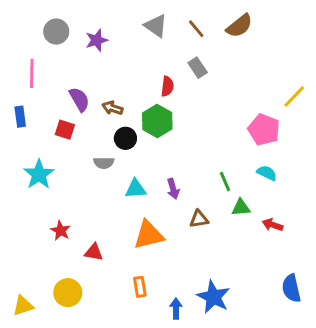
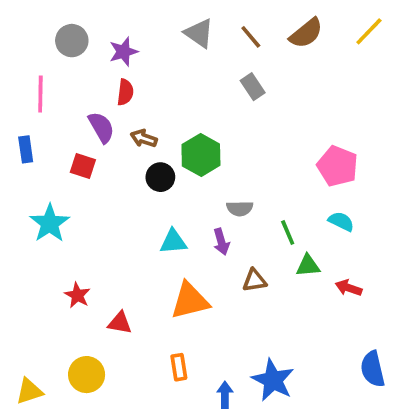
red semicircle: (167, 86) -> (125, 92), moved
yellow line: (294, 96) -> (369, 31), moved
gray semicircle: (104, 163) -> (240, 208), moved

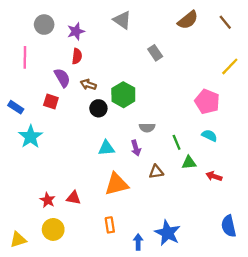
yellow line: (369, 31) -> (230, 66), moved
brown line: (251, 37) -> (225, 22), moved
blue rectangle: (26, 149) -> (16, 107), moved, turned -49
red star: (77, 295) -> (48, 200), moved

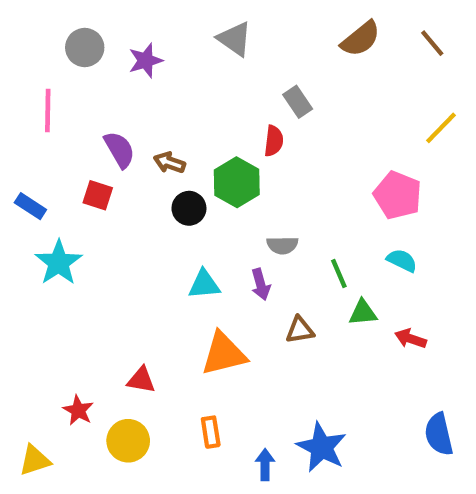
red semicircle: (77, 56) -> (274, 141), moved
red star: (48, 200) -> (78, 410), moved
yellow circle: (53, 229) -> (128, 441), moved

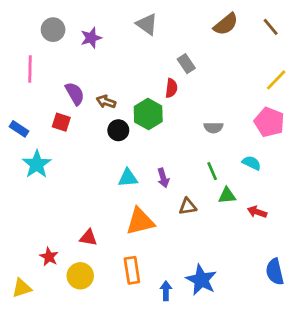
pink pentagon: (398, 195) -> (269, 122), moved
gray semicircle: (282, 245) -> (214, 128), moved
orange rectangle: (211, 432) -> (132, 270), size x1.4

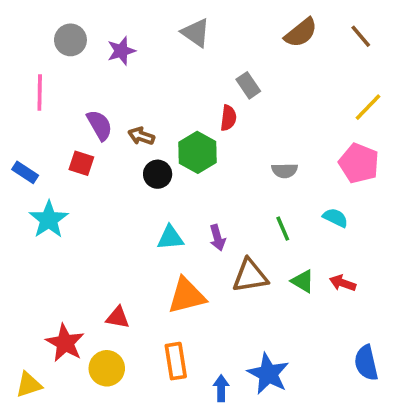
green triangle: (227, 196) -> (303, 281), moved, turned 36
brown triangle: (188, 206) -> (250, 276), size x1.5
red star: (49, 257) -> (65, 343), size x1.5

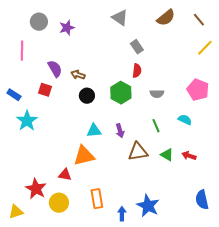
gray triangle: (196, 33) -> (120, 18), moved
yellow line: (368, 107) -> (205, 48), moved
red semicircle: (228, 118) -> (137, 71), moved
green hexagon: (197, 152) -> (121, 93), moved
orange triangle: (187, 296) -> (84, 156), moved

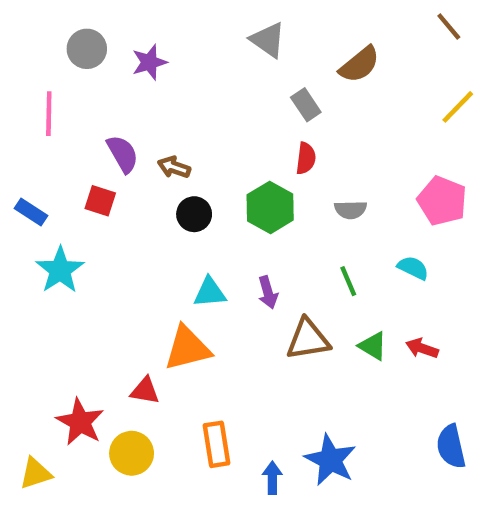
brown semicircle: (166, 18) -> (359, 64), moved
brown line: (199, 20) -> (449, 27), moved

